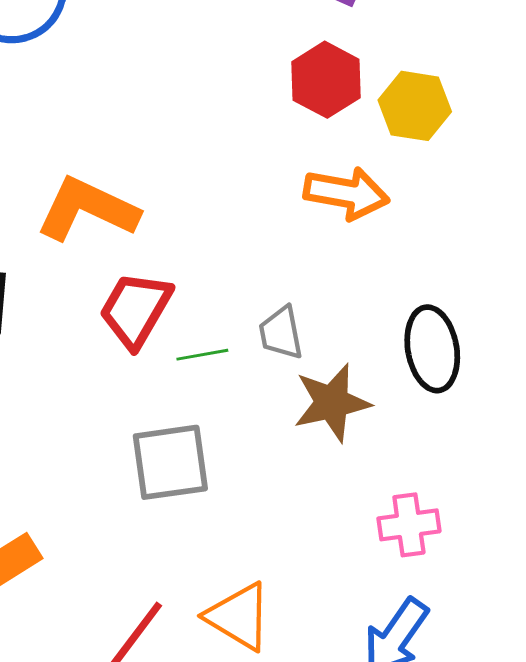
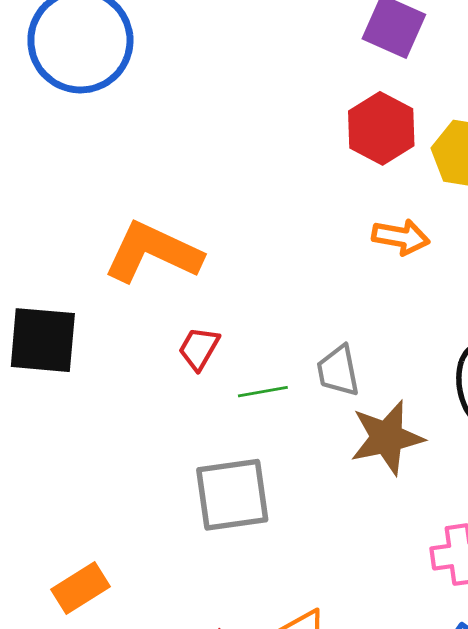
orange arrow: (346, 193) -> (401, 237), size x0.7
red trapezoid: (135, 310) -> (199, 348), size x0.6

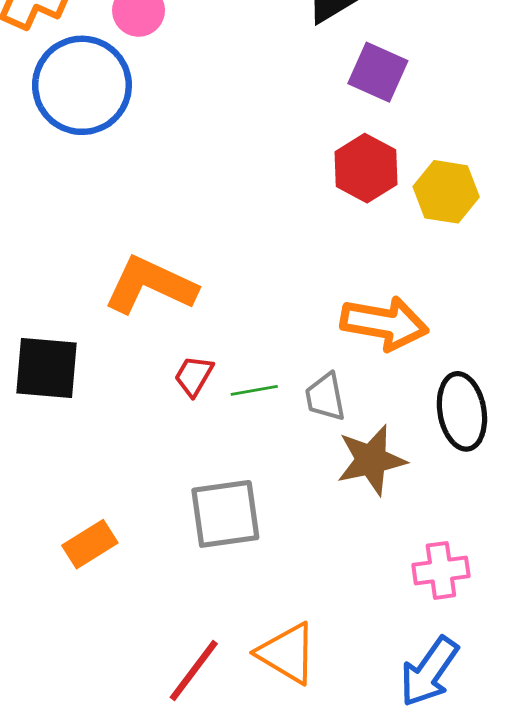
orange arrow: (401, 237) -> (384, 323), moved, size x1.6
green line: (263, 392) -> (254, 390), moved
orange rectangle: (80, 588) -> (90, 544), moved

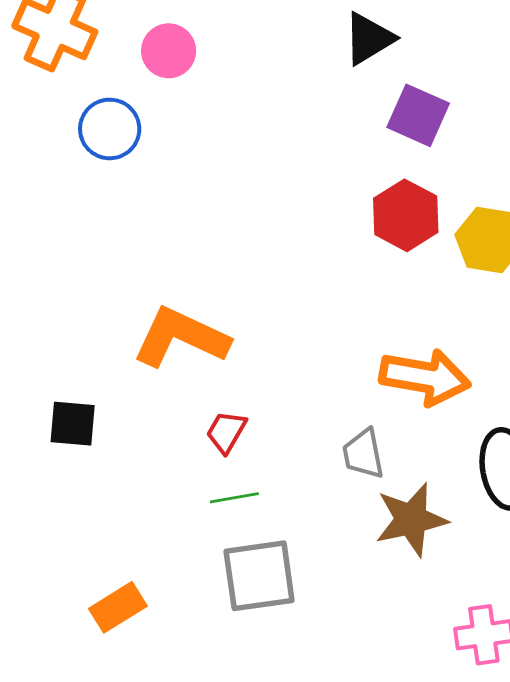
blue circle: (82, 85) -> (110, 129), size x0.6
black square: (46, 368) -> (73, 424), size x0.7
green line: (254, 390) -> (234, 498), moved

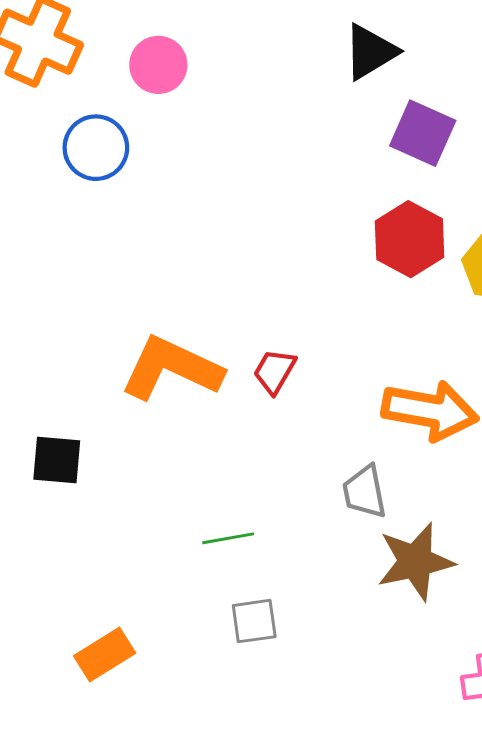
red trapezoid: (226, 432) -> (275, 371), moved
gray square: (259, 576) -> (254, 621), size x0.6

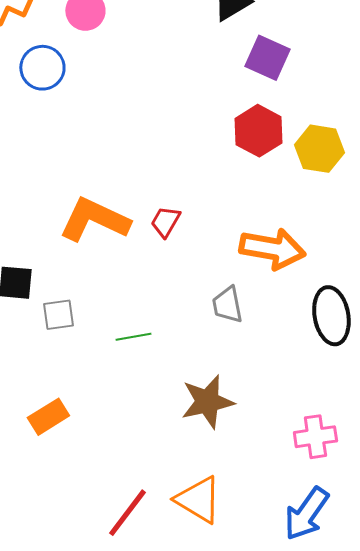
brown star: (415, 562) -> (207, 402), moved
gray square: (254, 621) -> (58, 315), moved

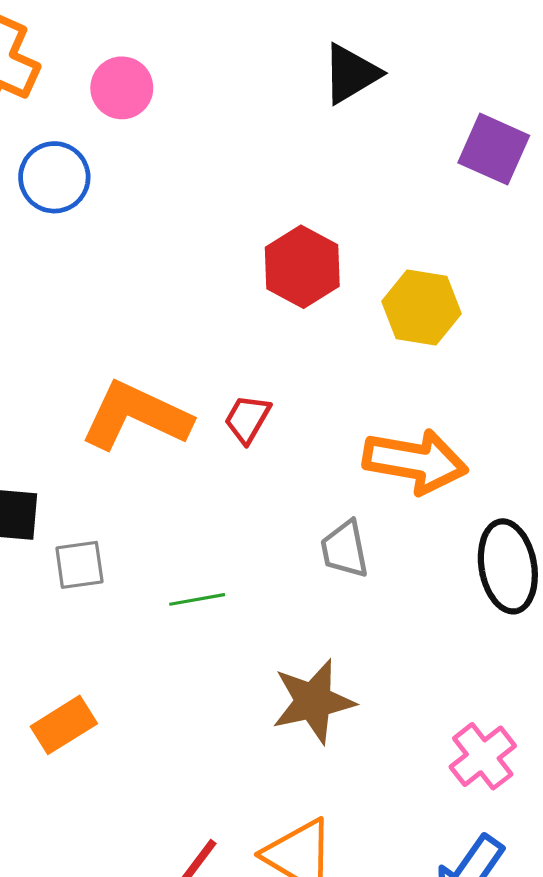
purple square: (267, 58) -> (494, 149), moved
red hexagon: (258, 131) -> (302, 267), moved
yellow hexagon: (319, 149) -> (422, 308), moved
pink cross: (315, 437) -> (483, 756), turned -30

